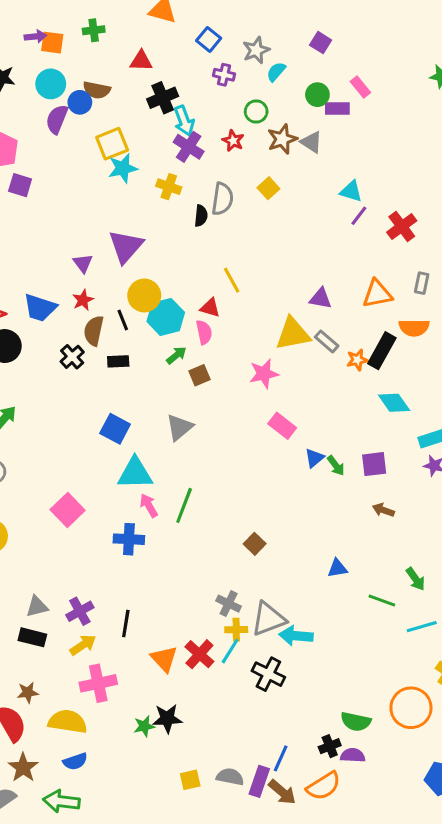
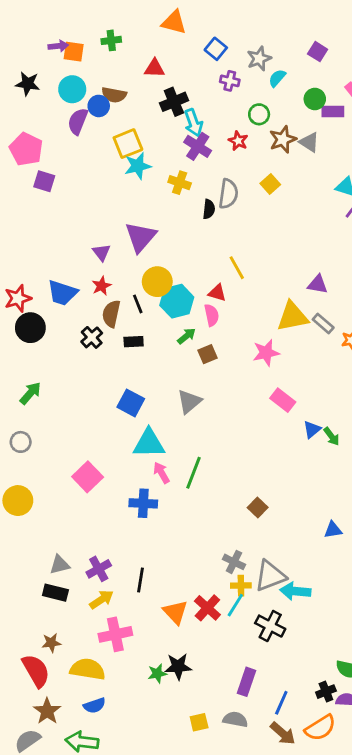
purple rectangle: (259, 781) -> (246, 682), moved

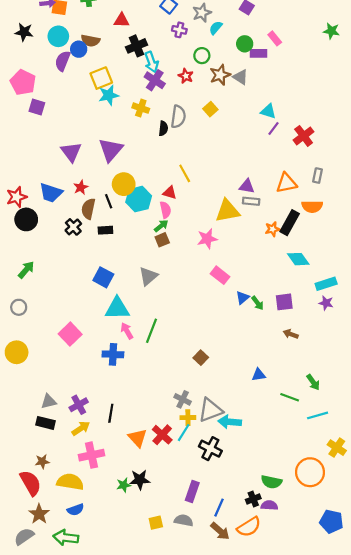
purple triangle: (101, 252) -> (71, 152), moved, size x1.5
gray rectangle: (323, 323) -> (251, 201), moved, turned -35
green arrow: (187, 336) -> (161, 226), moved

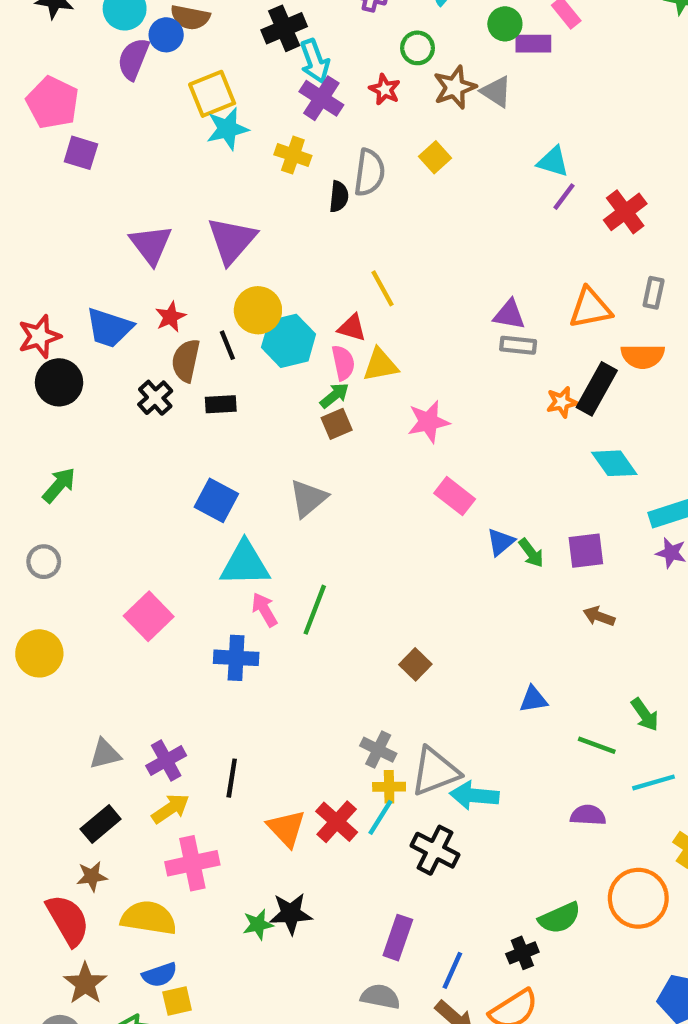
yellow triangle: (228, 211) -> (380, 365), moved, size x0.7
black rectangle: (45, 423) -> (101, 824), moved, turned -54
green semicircle: (271, 482) -> (560, 918), turned -36
purple semicircle: (269, 505) -> (588, 815), moved
yellow square: (156, 523) -> (177, 1001), moved

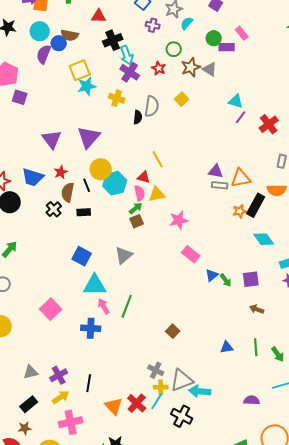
orange triangle: (590, 308) -> (241, 178), moved
green line: (597, 745) -> (256, 347), moved, turned 66

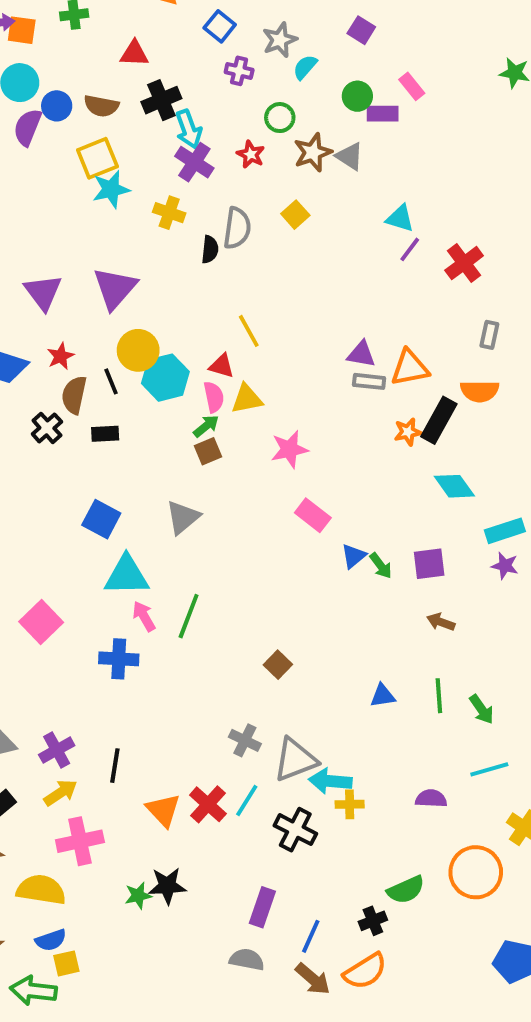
brown semicircle: (70, 35) -> (101, 106), moved
yellow cross: (161, 387) -> (350, 804), moved

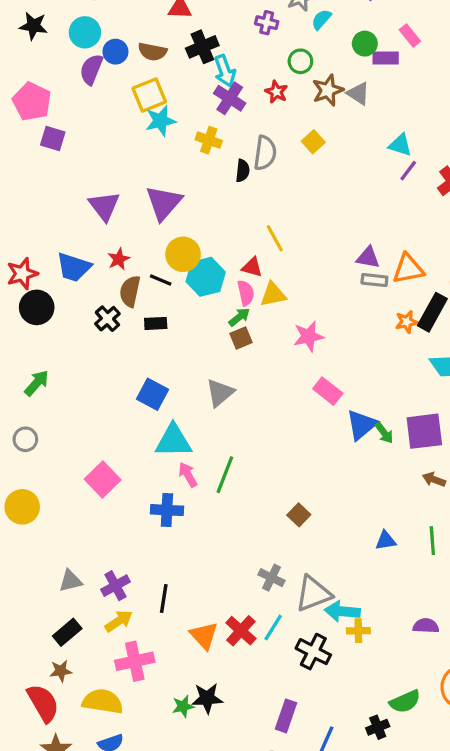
black line: (111, 381) -> (161, 280), turned -45
blue triangle: (354, 556) -> (362, 425), size x1.5
purple square: (429, 564) -> (424, 431), size x1.4

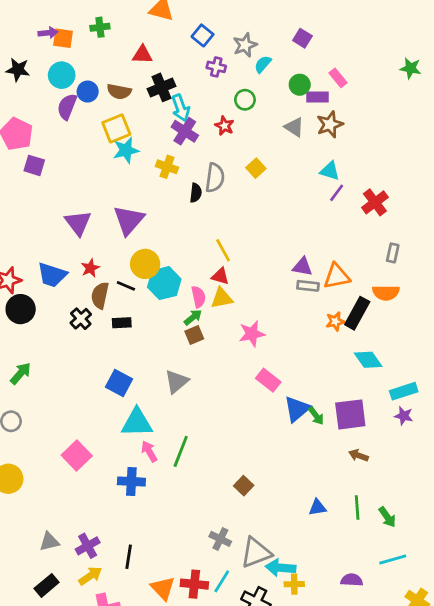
brown star: (328, 90) -> (330, 124), moved
red triangle: (252, 267) -> (220, 276), moved
red cross: (241, 631) -> (194, 584), turned -36

